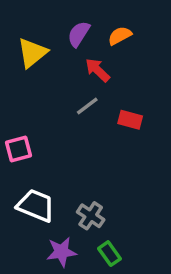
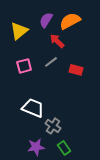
orange semicircle: (120, 36) -> (70, 21), size x1.5
pink square: (19, 149) -> (24, 66), moved
white trapezoid: (36, 206) -> (33, 108), moved

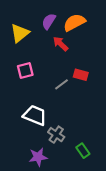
gray line: (51, 62) -> (62, 84), moved
green rectangle: (64, 148) -> (83, 151), moved

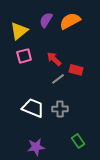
red arrow: (60, 44) -> (54, 59), moved
pink square: (25, 70) -> (24, 56), moved
gray cross: (56, 135) -> (60, 109), moved, turned -35

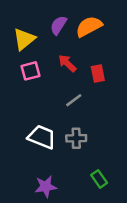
red arrow: (54, 59) -> (67, 63), moved
red rectangle: (76, 70) -> (98, 73), moved, turned 64

